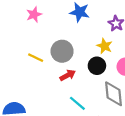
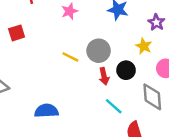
black circle: (97, 66) -> (126, 70), moved
red arrow: (68, 75) -> (104, 76), turned 105

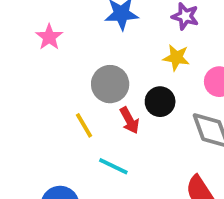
yellow line: (70, 57) -> (84, 125), moved, turned 49
cyan line: (114, 106) -> (113, 166), moved

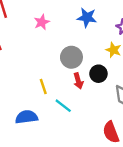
yellow line: (84, 125) -> (43, 87), moved

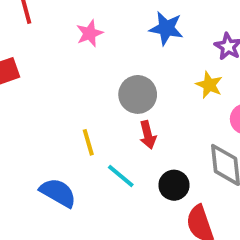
black circle: (98, 74) -> (174, 185), moved
blue semicircle: (27, 117) -> (58, 193), turned 35

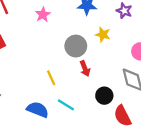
yellow star: (209, 85) -> (103, 35), moved
cyan line: (121, 176) -> (66, 105), moved

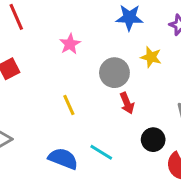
pink star: (43, 15) -> (70, 44), moved
yellow line: (51, 78) -> (69, 105), moved

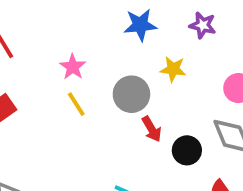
yellow line: (69, 105) -> (76, 104), moved
black circle: (153, 140) -> (187, 150), moved

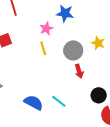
blue star: (140, 25) -> (65, 13), moved
black circle: (187, 150) -> (99, 95), moved

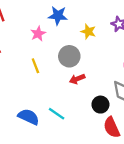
yellow star: (98, 43) -> (88, 32), moved
yellow line: (43, 48) -> (35, 66), moved
red arrow: (79, 71) -> (77, 79), turned 88

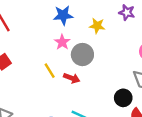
pink star: (38, 34) -> (62, 42), moved
red arrow: (77, 79) -> (72, 78), moved, turned -128

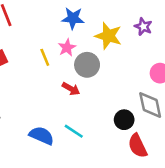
yellow star: (97, 26) -> (108, 36), size x1.5
yellow line: (50, 71) -> (45, 57), moved

